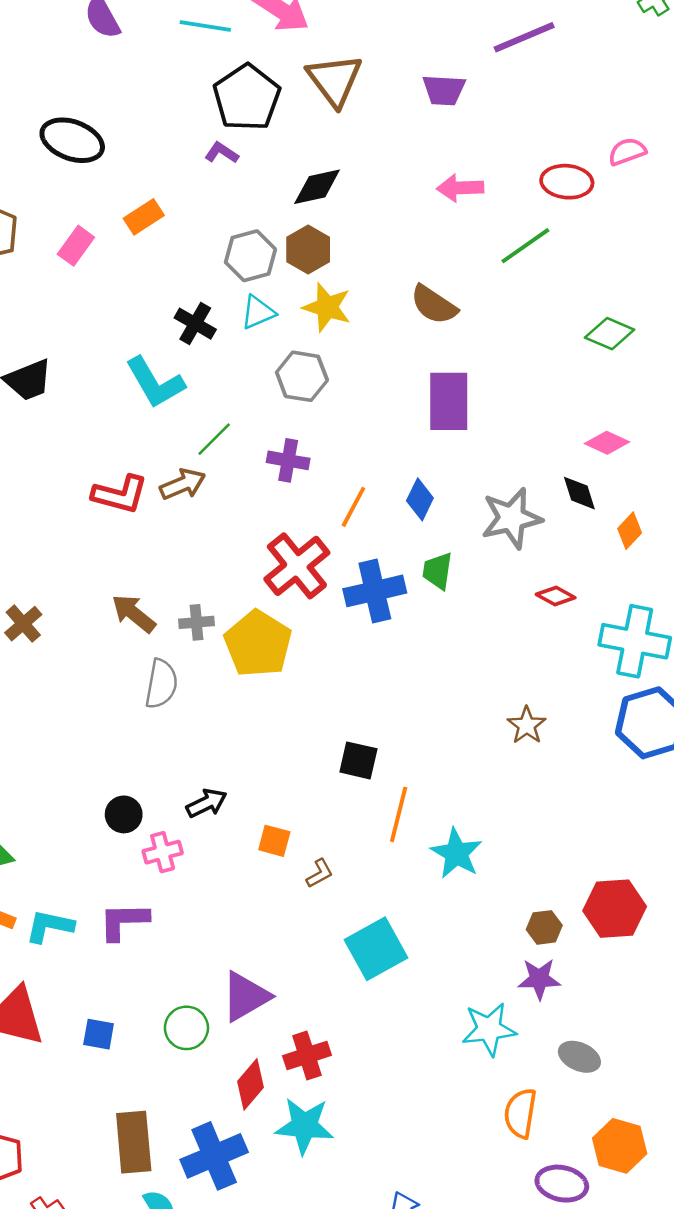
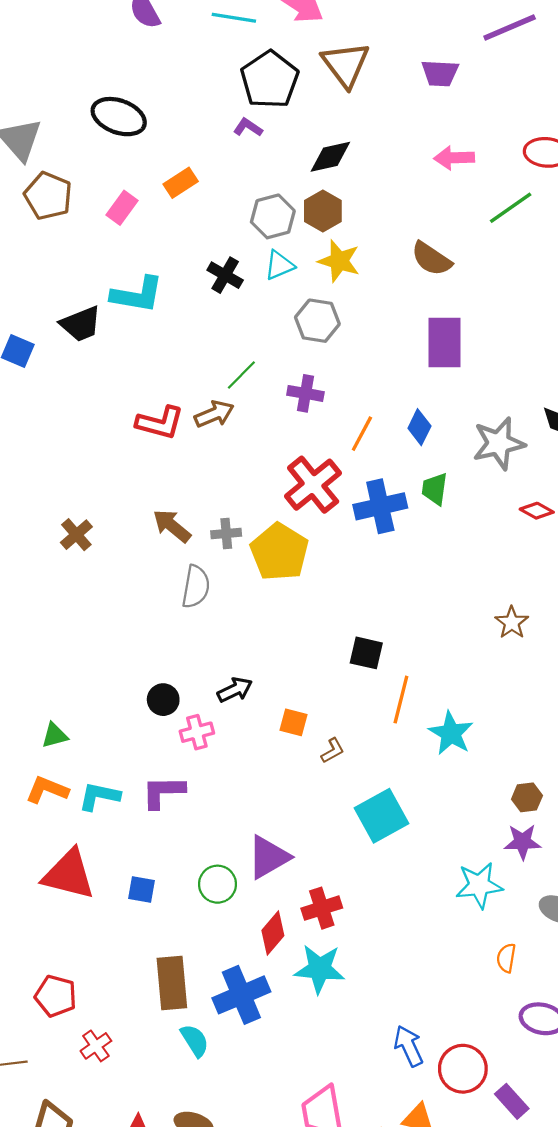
cyan L-shape: (155, 383) -> (137, 295), moved, turned -50
orange semicircle: (520, 1113) -> (506, 958), size x0.7

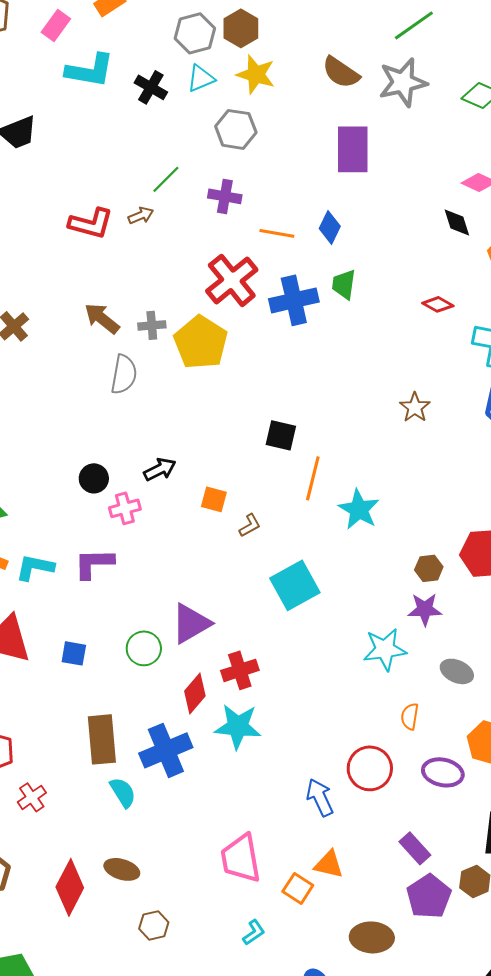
cyan L-shape: (137, 295) -> (90, 70), moved
brown arrow: (214, 414) -> (141, 215), size x0.7
orange line: (362, 434) -> (277, 233), turned 72
gray star: (499, 443) -> (403, 82), moved
red circle: (463, 1069) -> (370, 768), moved

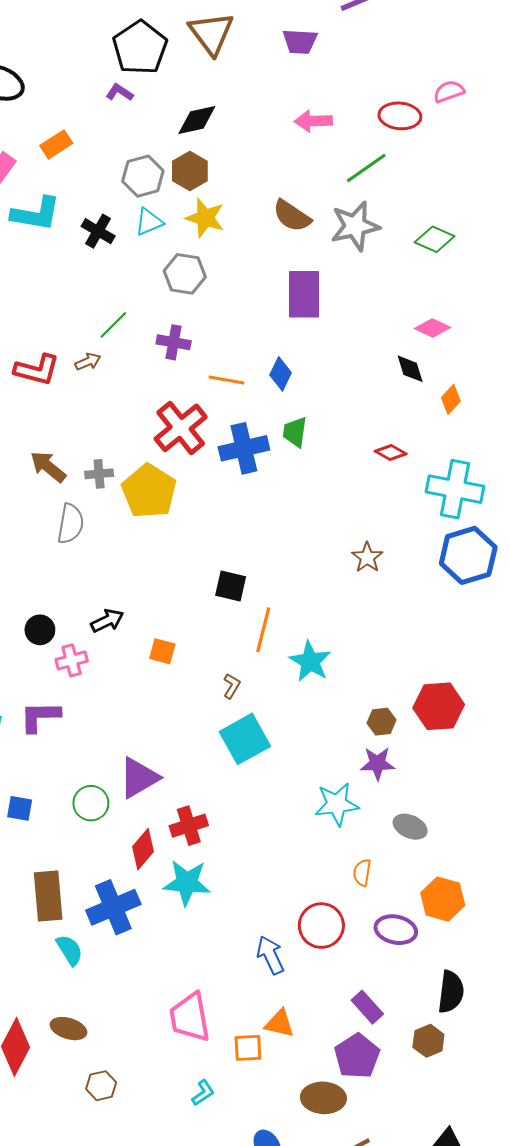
brown L-shape: (250, 525) -> (232, 686), moved, turned -30
orange square: (298, 888) -> (248, 1048), turned -36
purple pentagon: (429, 896) -> (357, 1056), moved

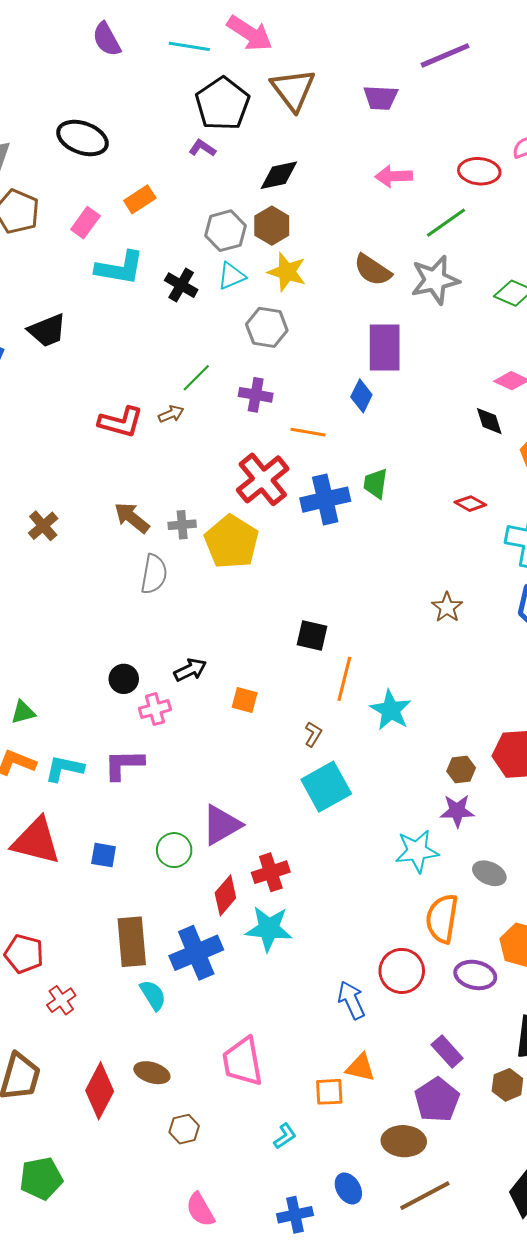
blue diamond: (281, 374) -> (361, 396), moved
orange semicircle: (362, 873) -> (442, 919), size x1.8
pink trapezoid: (190, 1017) -> (243, 1062), moved

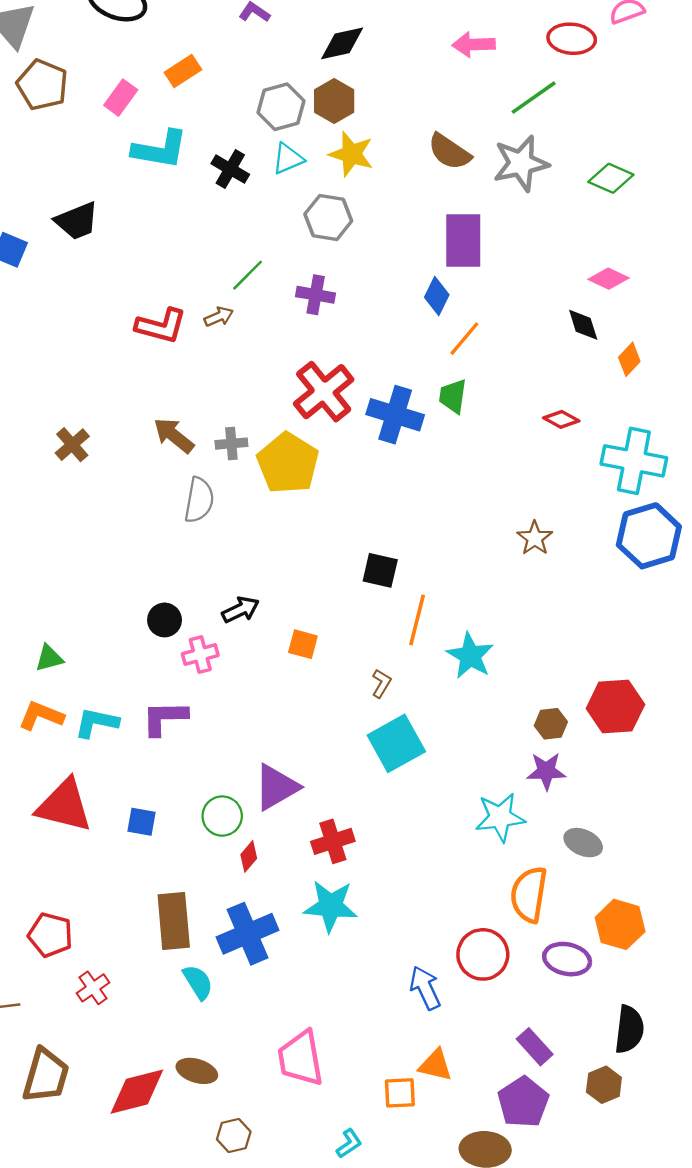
orange line: (308, 432) -> (464, 339), moved, turned -60
blue cross: (325, 500) -> (395, 415), turned 30
red diamond: (225, 895) -> (249, 856), moved, size x0.7
red diamond: (100, 1091) -> (137, 1092), turned 48

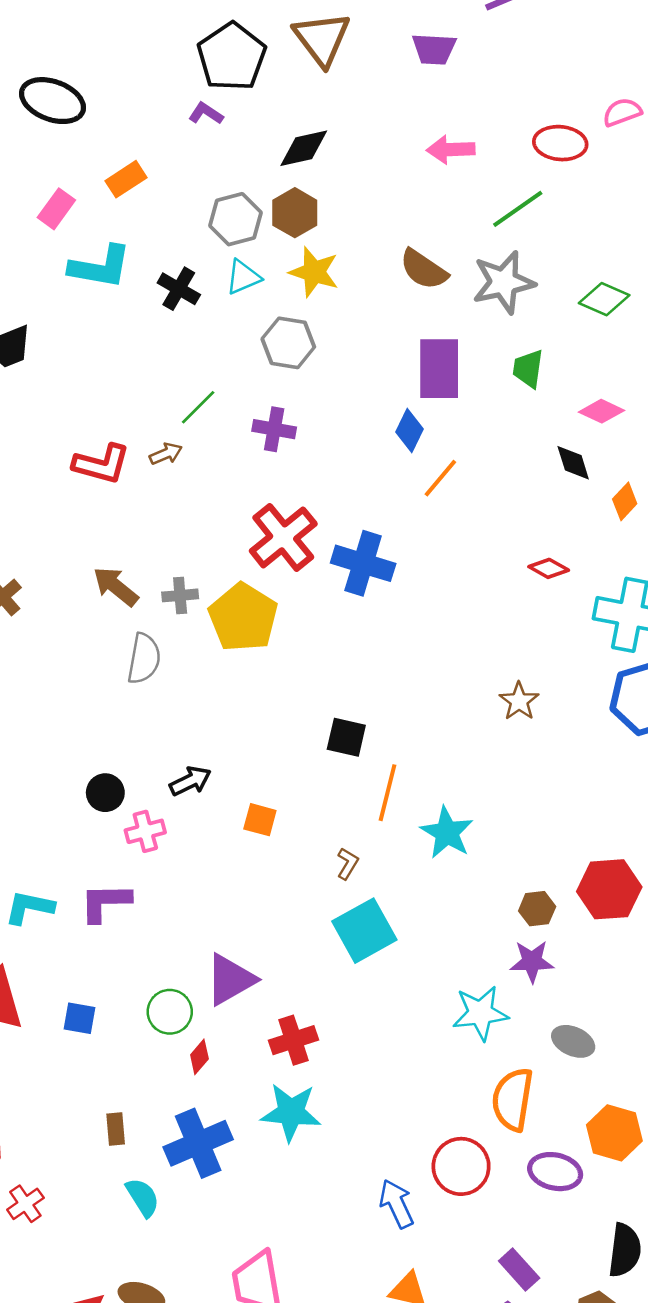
green trapezoid: (453, 396) -> (528, 369), moved
brown rectangle: (174, 921) -> (116, 1129), size x0.5

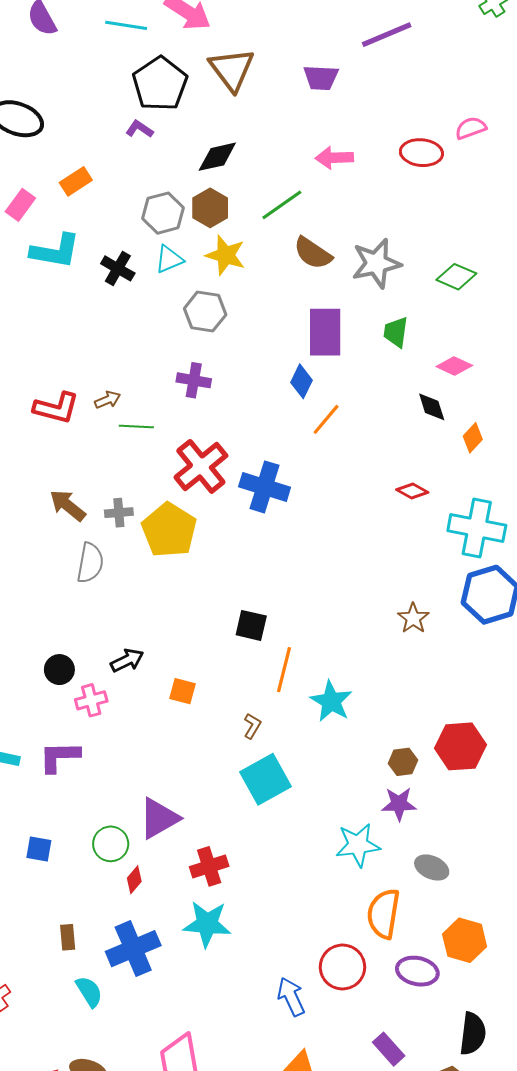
green line: (518, 209) -> (282, 205), moved
green line: (198, 407) -> (136, 426), moved, turned 48
brown star: (519, 701) -> (413, 618), moved

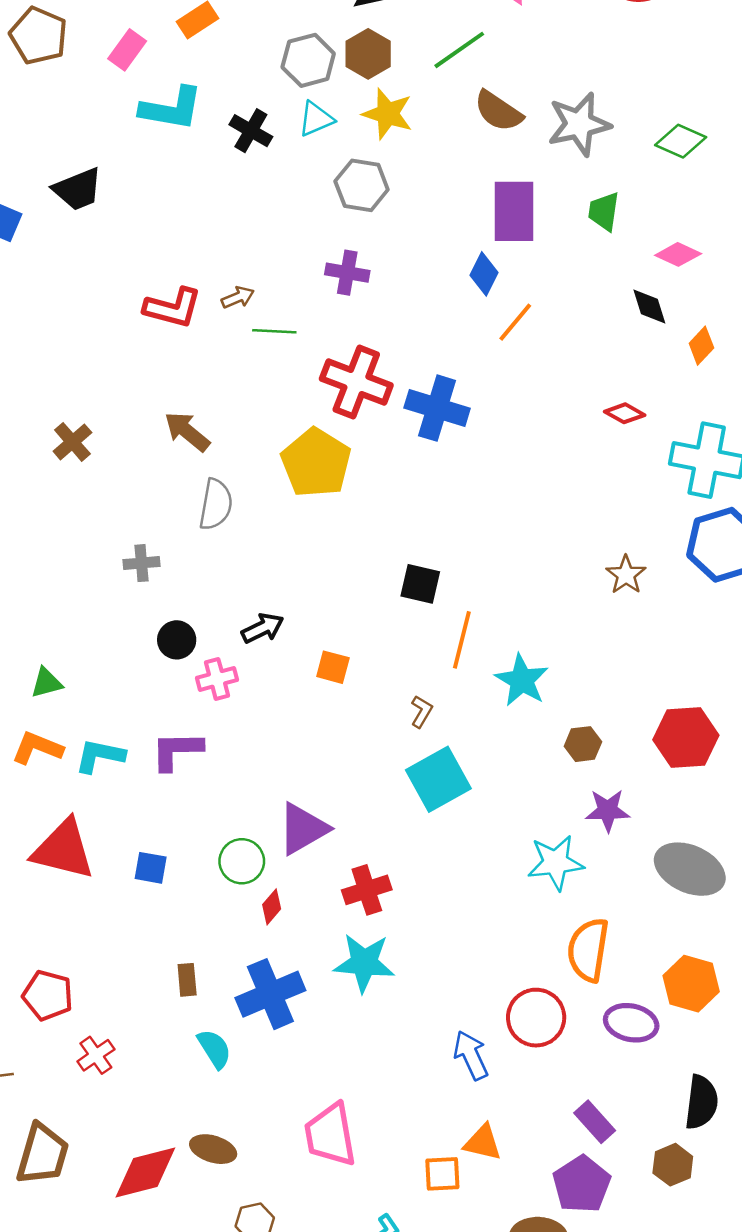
red cross: (201, 466) -> (356, 382), turned -30
gray cross: (119, 513) -> (141, 563), moved
brown hexagon: (403, 762) -> (583, 744), moved
gray ellipse: (432, 867) -> (690, 869), moved, size x1.6

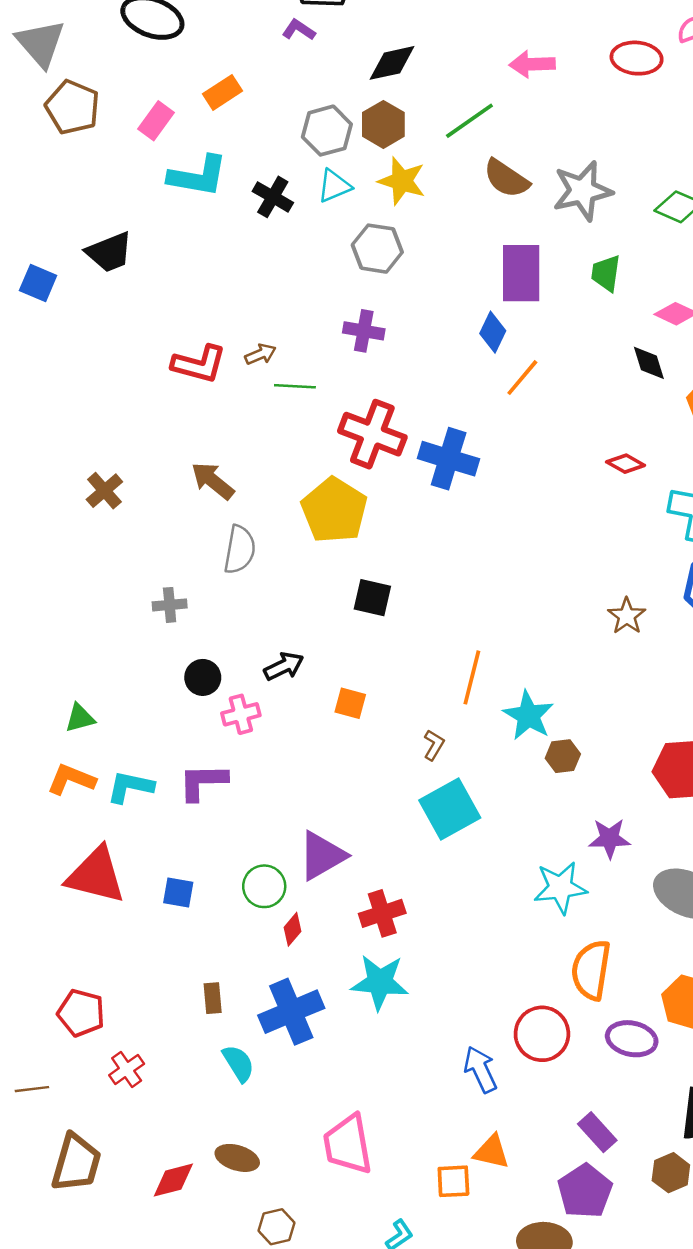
black square: (420, 584) -> (372, 598), moved
brown hexagon: (583, 744) -> (563, 756), moved
red diamond: (145, 1173) -> (173, 1180), size x0.7

